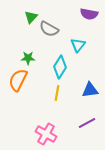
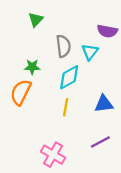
purple semicircle: (89, 14) -> (107, 31), moved
gray semicircle: (49, 29) -> (63, 46), moved, turned -126
cyan diamond: (60, 67) -> (69, 77), turned 30

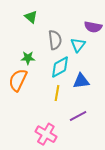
green triangle: (36, 20) -> (31, 17), turned -32
blue triangle: (104, 104) -> (81, 81), moved
purple line: (100, 142) -> (78, 116), moved

